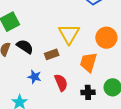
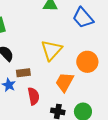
brown rectangle: (52, 54) -> (23, 73), moved

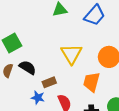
blue trapezoid: (83, 18) -> (94, 15), turned -85

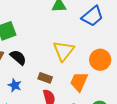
brown rectangle: (49, 82) -> (45, 78), moved, turned 32
blue star: (38, 98) -> (15, 85), moved

